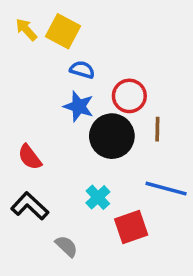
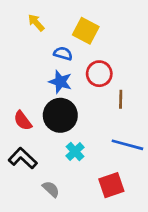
yellow arrow: (26, 29) -> (36, 23), moved
yellow square: (63, 31) -> (86, 31), moved
black circle: (112, 136) -> (60, 115), moved
red square: (131, 227) -> (111, 185), moved

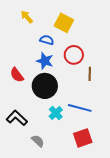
red semicircle: (23, 121) -> (17, 75), moved
blue line: (127, 145) -> (80, 108), moved

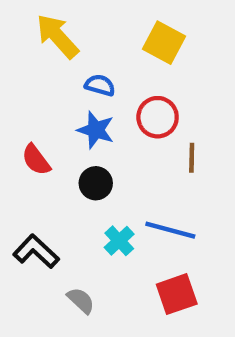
yellow arrow: (27, 17) -> (57, 36), size x1.6
yellow square: (64, 23) -> (164, 43), moved
black circle: (45, 86) -> (96, 183), size x0.6

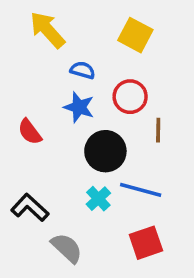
black circle: (96, 183) -> (105, 151), moved, size x1.5
gray semicircle: (81, 300) -> (67, 248), size x1.4

